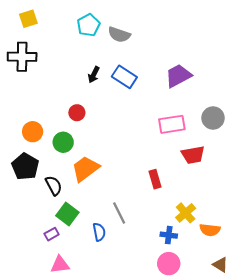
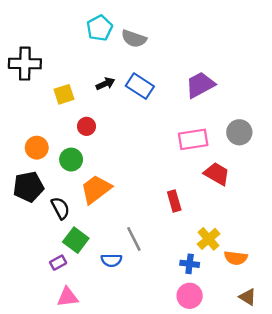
yellow square: (28, 19) -> (64, 94), moved
black arrow: (94, 75) -> (105, 84), turned -140
red trapezoid: (193, 155) -> (217, 174), turned -140
black pentagon: (25, 167) -> (28, 187), turned 30
blue semicircle: (99, 232) -> (111, 260), turned 102

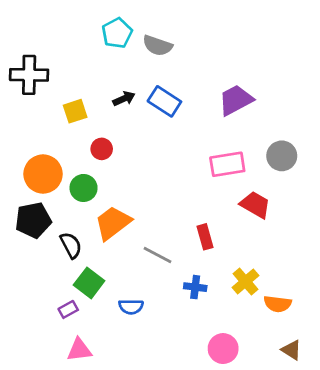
orange circle: (37, 148) -> (43, 174), size x1.4
gray line: (134, 239) -> (158, 255), moved, turned -35
blue cross: (190, 264) -> (195, 287), moved

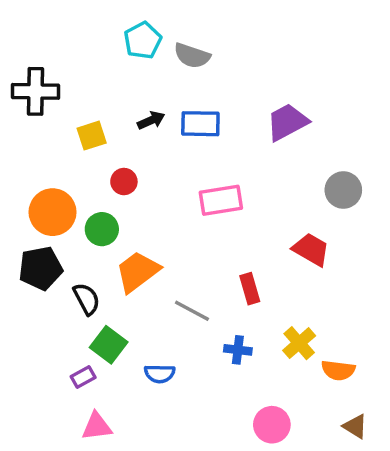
blue rectangle: (164, 101) -> (200, 124), turned -32
pink rectangle: (227, 164) -> (221, 200), moved

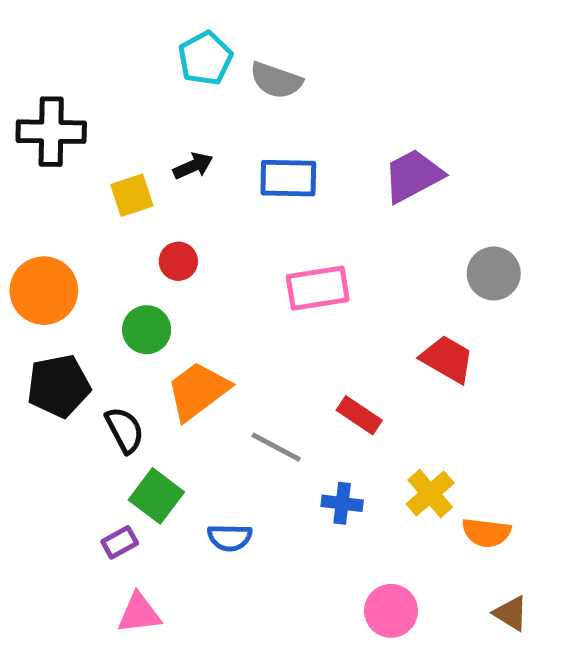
black arrow: (151, 120) -> (193, 166), moved
orange circle: (53, 212) -> (44, 291), moved
red rectangle: (250, 289) -> (359, 415), turned -40

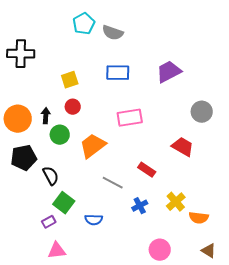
black arrow: (193, 166) -> (46, 116), moved, turned -63
yellow square: (132, 195) -> (70, 80), moved
orange trapezoid: (198, 391) -> (93, 146), moved
blue cross: (342, 503) -> (140, 206), turned -35

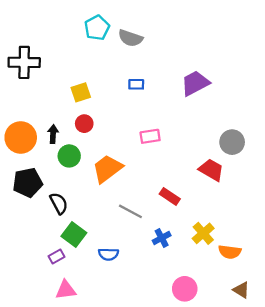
blue rectangle: (118, 73) -> (136, 84), size x0.6
gray circle: (202, 112) -> (232, 142), moved
pink rectangle: (130, 118) -> (150, 136), size x0.7

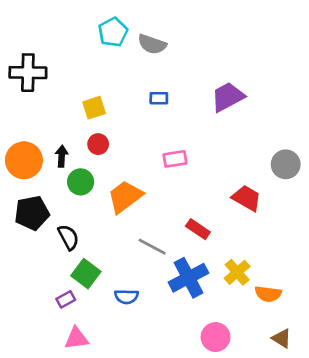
gray circle: (232, 142) -> (286, 164), moved
blue cross: (162, 238) -> (189, 278), size x1.8

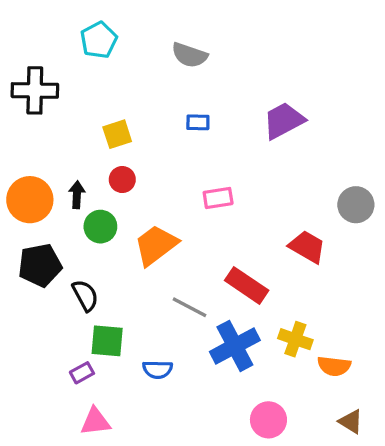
cyan pentagon: (113, 32) -> (99, 40), moved
red rectangle: (198, 229) -> (247, 285), size x1.4
yellow cross: (237, 272) -> (295, 339), turned -30
green square: (86, 274) -> (107, 341), turned -32

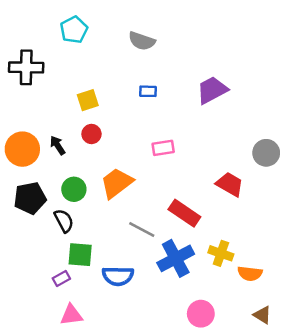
black arrow: (77, 195) -> (58, 145), turned -36
green circle: (100, 227) -> (74, 189), moved
blue semicircle: (158, 369) -> (118, 276), size x1.4

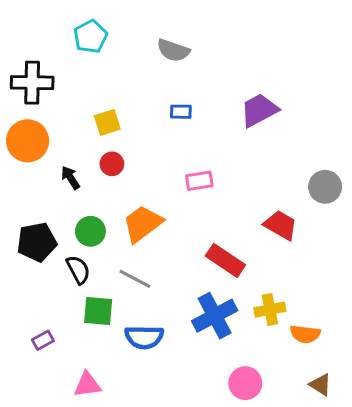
orange circle: (22, 149) -> (28, 141), moved
gray line: (142, 229) -> (135, 279), moved
yellow cross: (221, 253) -> (270, 310), turned -30
purple rectangle: (61, 279) -> (43, 340), moved

